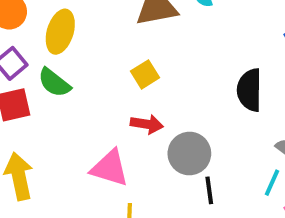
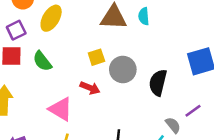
green semicircle: (54, 83) -> (42, 61), moved
gray circle: (189, 154) -> (123, 69), moved

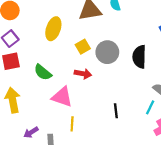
yellow ellipse: (51, 18) -> (53, 29), moved
green semicircle: (42, 61) -> (43, 72), moved

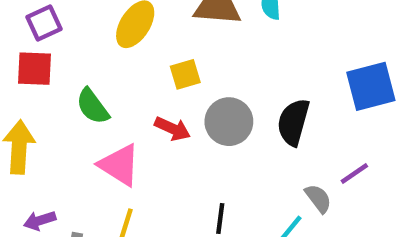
gray circle: (107, 52) -> (229, 122), moved

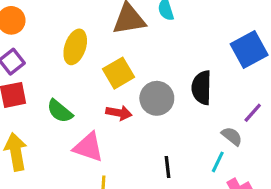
yellow square: (185, 74) -> (118, 73), size x1.4

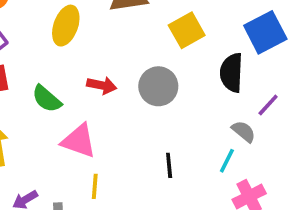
yellow square: (118, 73) -> (187, 30), moved
black semicircle: (202, 88) -> (232, 73), moved
red arrow: (119, 113) -> (102, 85), moved

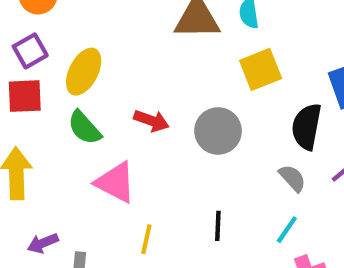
yellow ellipse: (66, 26) -> (84, 72), moved
gray semicircle: (244, 131) -> (292, 178), moved
yellow line: (95, 186) -> (146, 239), moved

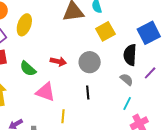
yellow ellipse: (84, 72) -> (24, 25), moved
black line: (218, 226) -> (88, 93), moved

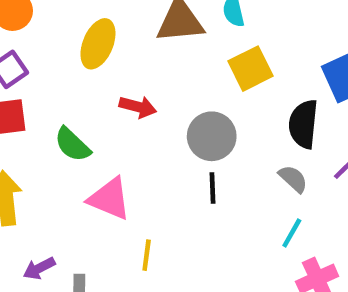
yellow ellipse: (24, 25) -> (98, 44), moved
red arrow: (58, 61) -> (138, 107), moved
black line: (88, 93) -> (213, 188), moved

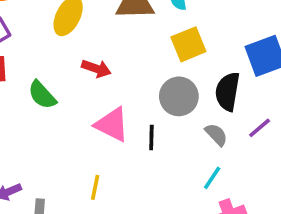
gray circle: (212, 136) -> (179, 96), moved
pink triangle: (109, 199) -> (112, 125), moved

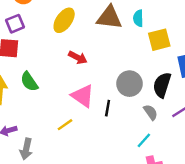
yellow square: (188, 44) -> (159, 40), moved
green semicircle: (42, 95) -> (29, 82), moved
yellow line: (95, 187) -> (65, 125), moved, turned 35

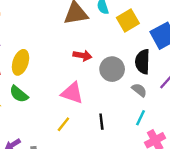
yellow ellipse: (64, 20) -> (21, 62), moved
red arrow: (78, 58) -> (82, 55), moved
black line: (108, 108) -> (101, 122), moved

